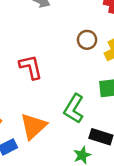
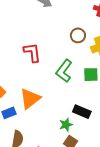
green L-shape: (74, 109) -> (64, 71), moved

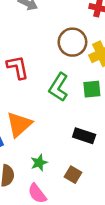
brown circle: (78, 35) -> (72, 42), size x1.5
green star: (66, 125) -> (39, 163), moved

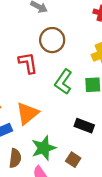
brown circle: (72, 42) -> (52, 40), moved
green star: (39, 163) -> (44, 148), size x1.6

